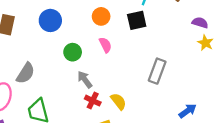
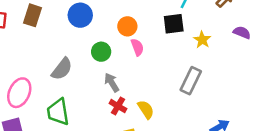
orange circle: (101, 16) -> (127, 26), moved
yellow star: (205, 43) -> (202, 40), moved
gray semicircle: (26, 73) -> (62, 69), moved

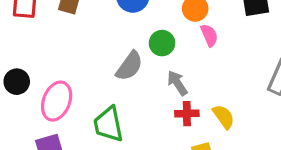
gray semicircle: (62, 69) -> (129, 66), moved
red cross: (118, 106) -> (187, 114), turned -30

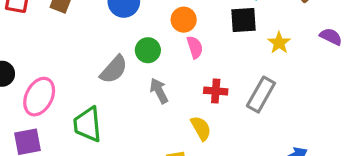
red cross: (187, 114) -> (216, 91), moved

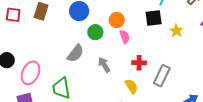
green circle: (148, 50) -> (95, 32), moved
gray rectangle: (261, 95) -> (162, 76), moved

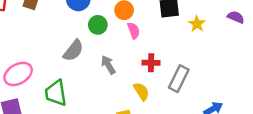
pink ellipse: (30, 73) -> (18, 74), turned 35

